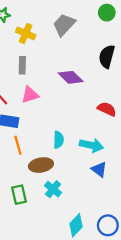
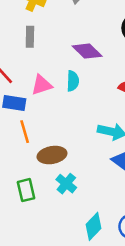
pink triangle: (30, 95) -> (42, 85), moved
cyan semicircle: (59, 140) -> (73, 81), moved

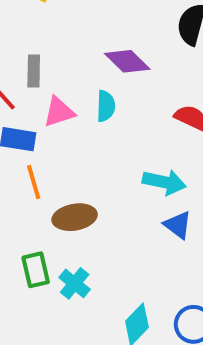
gray rectangle: (30, 37) -> (34, 71), moved
cyan cross: (66, 184) -> (75, 283), moved

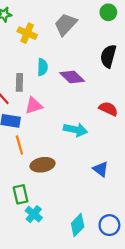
cyan semicircle: (106, 106) -> (43, 67), moved
cyan arrow: (164, 182) -> (75, 130), moved
cyan cross: (75, 283) -> (34, 214), moved

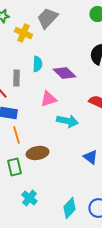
gray trapezoid: (66, 24) -> (47, 18), moved
pink triangle: (34, 106) -> (48, 99), moved
green rectangle: (21, 194) -> (14, 167), moved

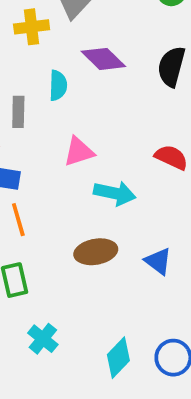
yellow cross: (23, 33) -> (32, 27), turned -30
purple diamond: (64, 73) -> (103, 59), moved
brown ellipse: (37, 153) -> (96, 252), moved

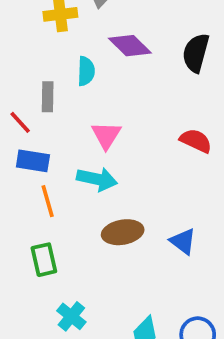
pink triangle: (79, 152) -> (106, 135), turned -40
cyan arrow: (115, 193) -> (97, 179), moved

